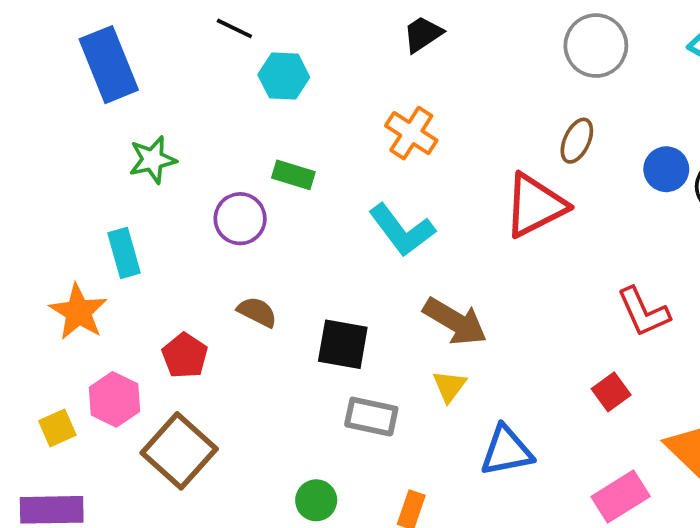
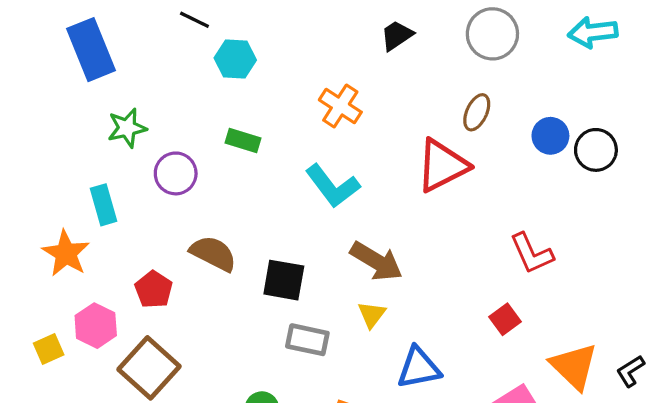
black trapezoid: (423, 34) -> (397, 35), moved
purple circle: (240, 219) -> (176, 173), moved
brown semicircle: (257, 312) -> (213, 253), size x1.4

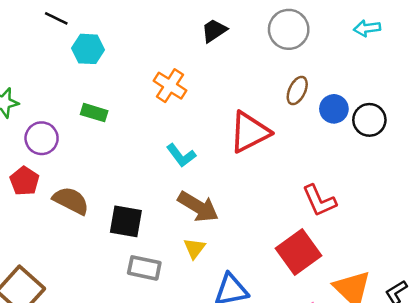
cyan arrow: (593, 32) -> (367, 28), size x0.7
brown ellipse: (477, 112) -> (297, 91), moved
cyan L-shape: (332, 186) -> (181, 155), moved, size x0.7
red pentagon: (154, 289) -> (24, 181), moved
red square: (505, 319) -> (298, 252), size x1.8

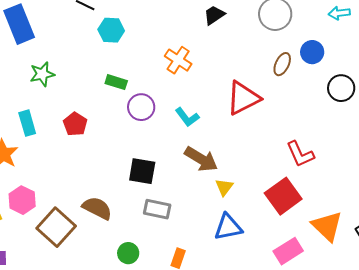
blue circle: (334, 109) -> (312, 52), moved
purple circle: (42, 138) -> (141, 107), moved
red pentagon: (24, 181) -> (75, 124), moved
brown semicircle: (71, 201) -> (97, 208), moved
yellow triangle: (194, 248) -> (224, 187), moved

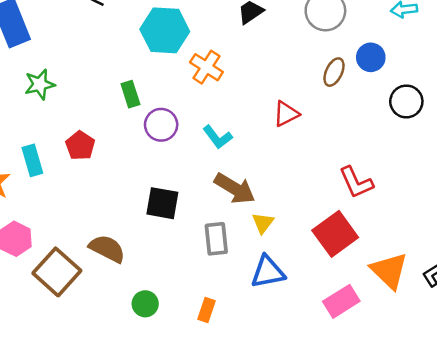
cyan hexagon: (111, 30) -> (165, 30), moved, size x1.5
green rectangle: (116, 82) -> (130, 94), turned 55
red triangle: (243, 98) -> (286, 114), size x0.6
cyan rectangle: (27, 123) -> (32, 160), moved
gray rectangle: (157, 209) -> (216, 239), moved, turned 72

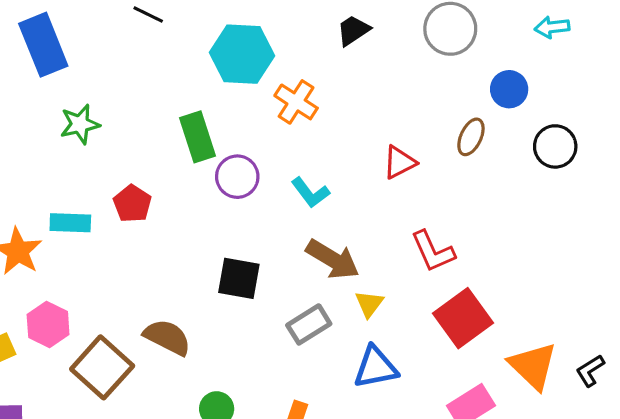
brown ellipse: (334, 72) -> (471, 137), moved
green rectangle: (130, 94) -> (198, 137), size x1.4
cyan rectangle: (32, 160) -> (70, 223), turned -72
red L-shape: (356, 182) -> (433, 251), moved
gray rectangle: (216, 239) -> (309, 324), turned 64

